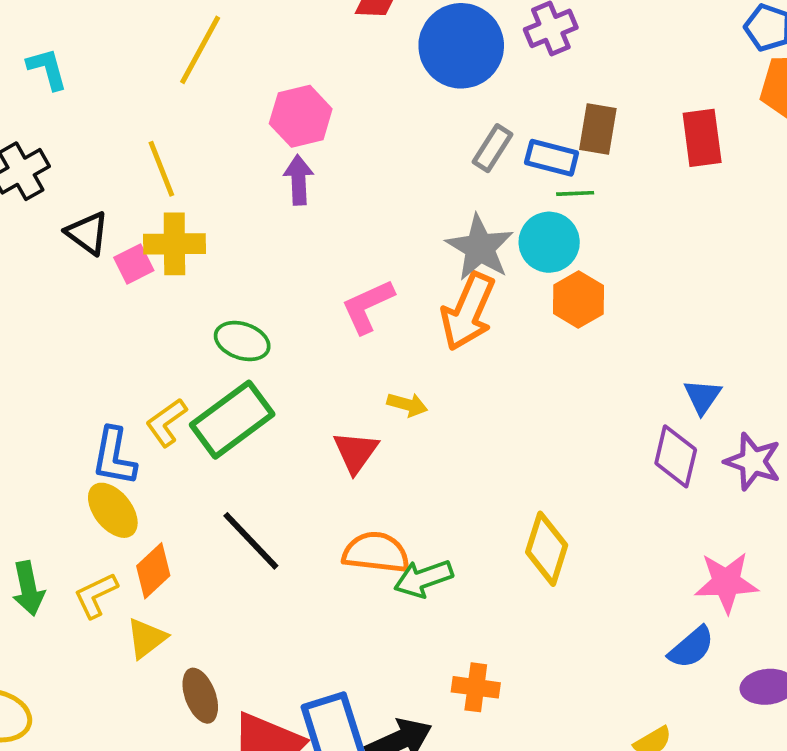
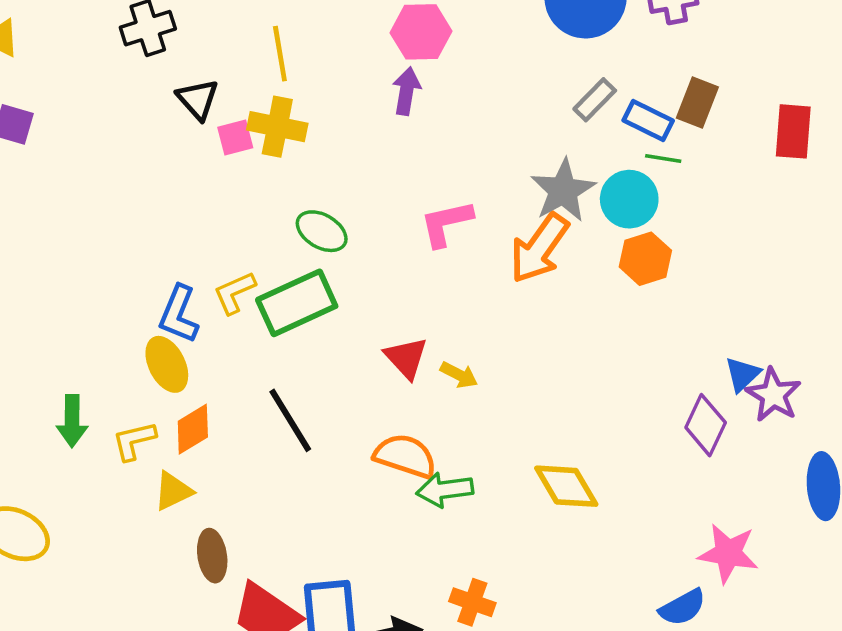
yellow arrow: (407, 405) -> (459, 375), moved
red triangle: (356, 452) -> (406, 358), turned -30
purple star: (753, 462) -> (773, 395), moved
yellow diamond: (547, 549) -> (566, 486), turned -60

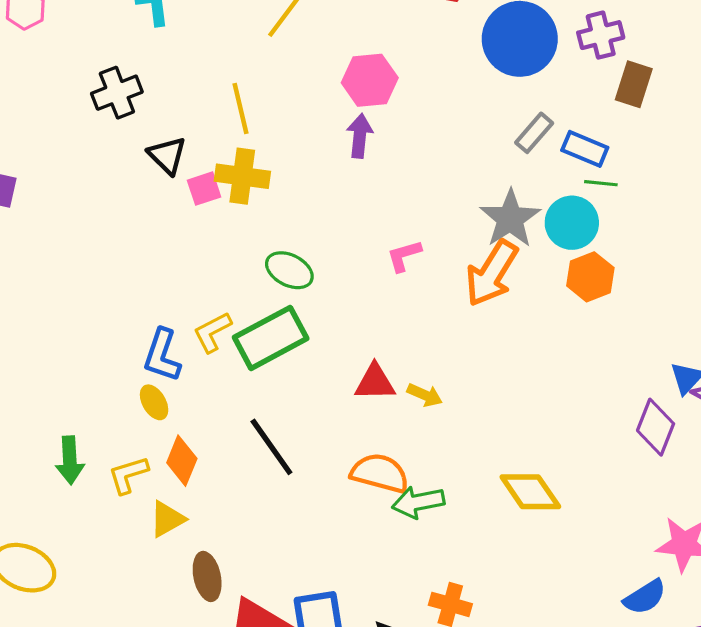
brown rectangle: (697, 103) -> (634, 84), moved
pink L-shape: (446, 223) -> (404, 256), size x0.7
red triangle: (406, 358) -> (375, 382), turned -45
yellow ellipse: (167, 364) -> (154, 402), size x0.7
orange diamond: (193, 429) -> (182, 461), turned -33

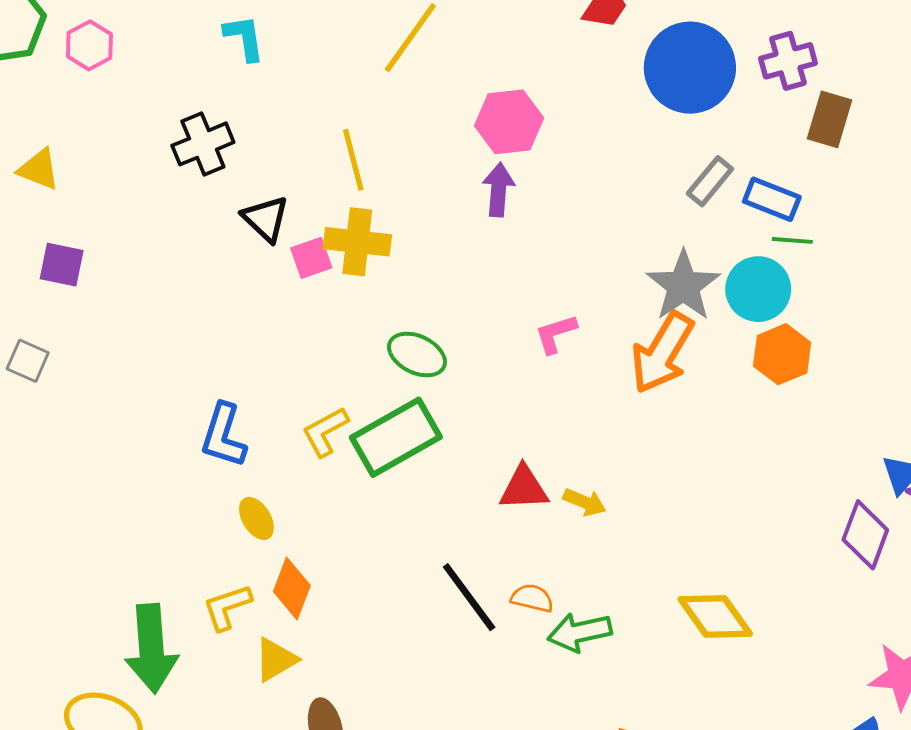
blue L-shape: (162, 355) -> (223, 435), moved
black line: (271, 447) -> (469, 597), moved
green arrow: (70, 460) -> (151, 649), moved, size x1.5
orange semicircle: (380, 473) -> (532, 598), size x0.6

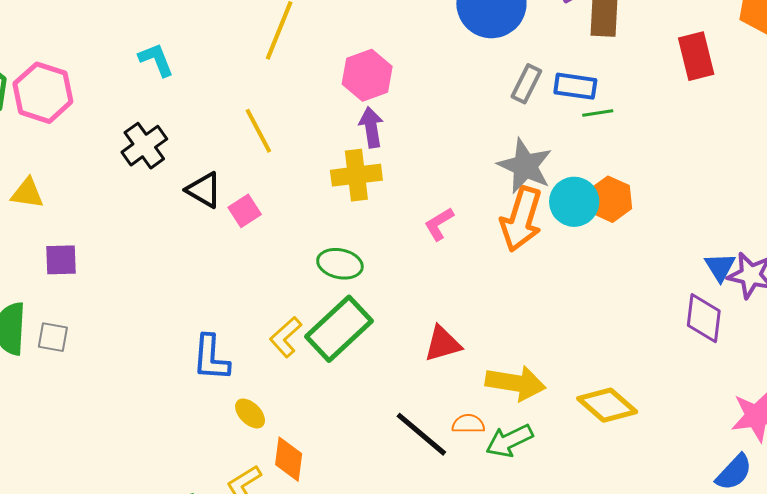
pink hexagon: (89, 45) -> (43, 93), size x1.6
yellow cross: (357, 242) -> (356, 175), moved
cyan circle: (758, 289) -> (574, 202), moved
yellow arrow: (585, 502) -> (516, 383), moved, size x1.8

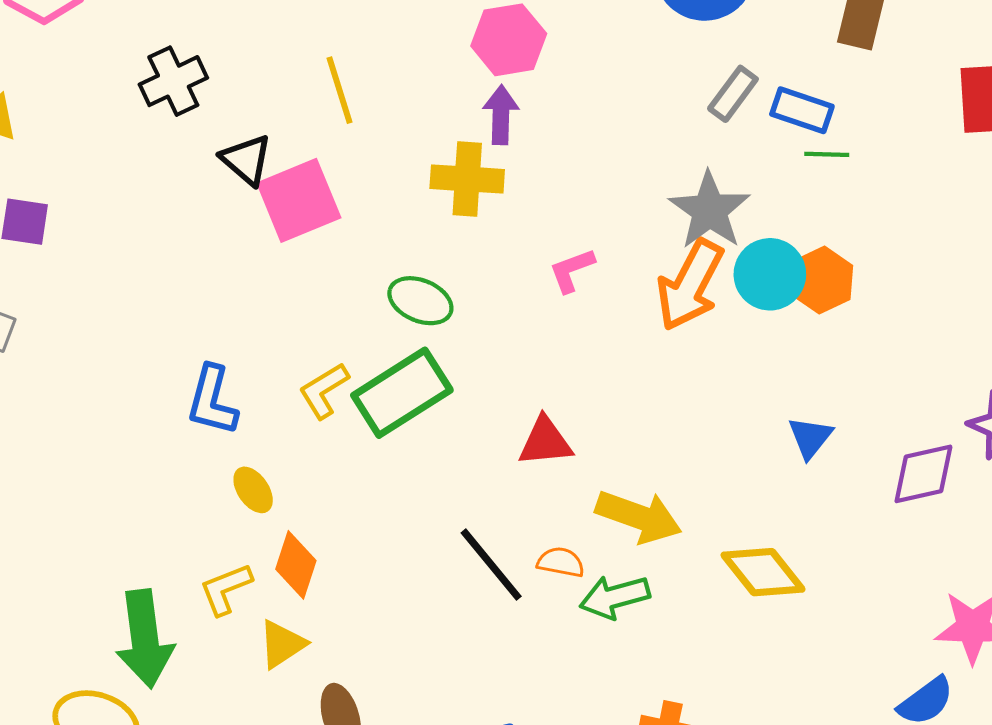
pink square: (245, 211) -> (299, 200), size x1.8
blue triangle: (720, 267) -> (810, 437), moved
purple diamond: (704, 318) -> (923, 474), turned 60

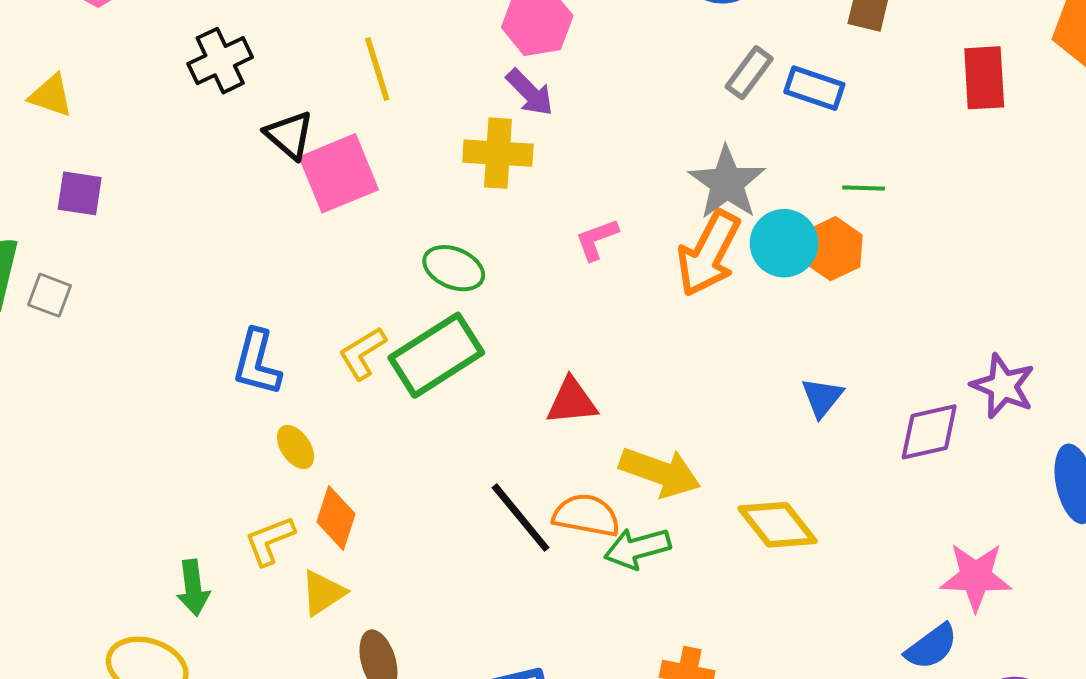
purple arrow: (501, 115) -> (530, 92), turned 134
green line: (827, 154) -> (864, 188), moved
orange semicircle: (561, 562) -> (586, 515), size x1.5
green arrow: (145, 639) -> (193, 588), size x0.6

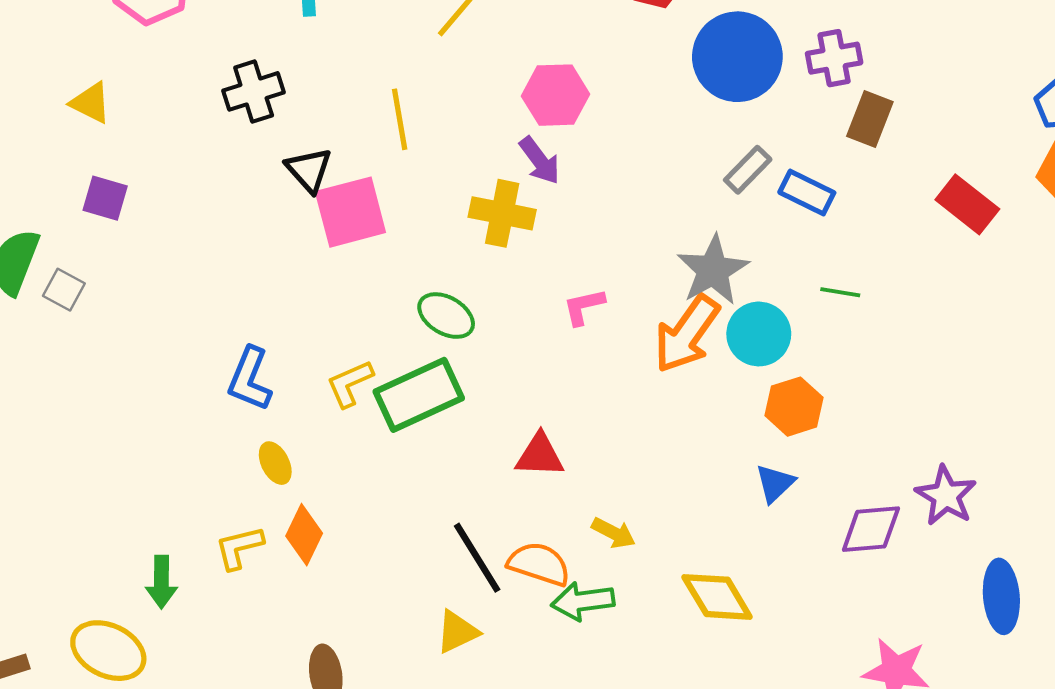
red rectangle: (984, 78) -> (967, 204), turned -56
orange hexagon: (833, 249) -> (794, 407), moved
yellow arrow: (660, 472) -> (614, 533), size x0.6
yellow triangle: (323, 593) -> (457, 632), moved

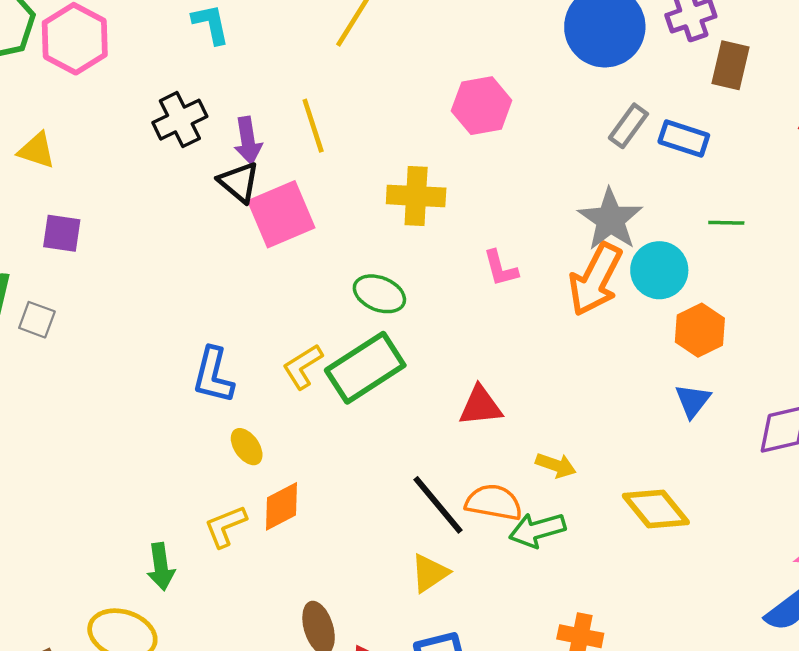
pink hexagon: (556, 95) -> (482, 106), moved
purple arrow: (540, 161) -> (248, 141), moved, turned 36
pink L-shape: (584, 307) -> (500, 268), turned -84
orange diamond: (304, 535) -> (281, 506), turned 45

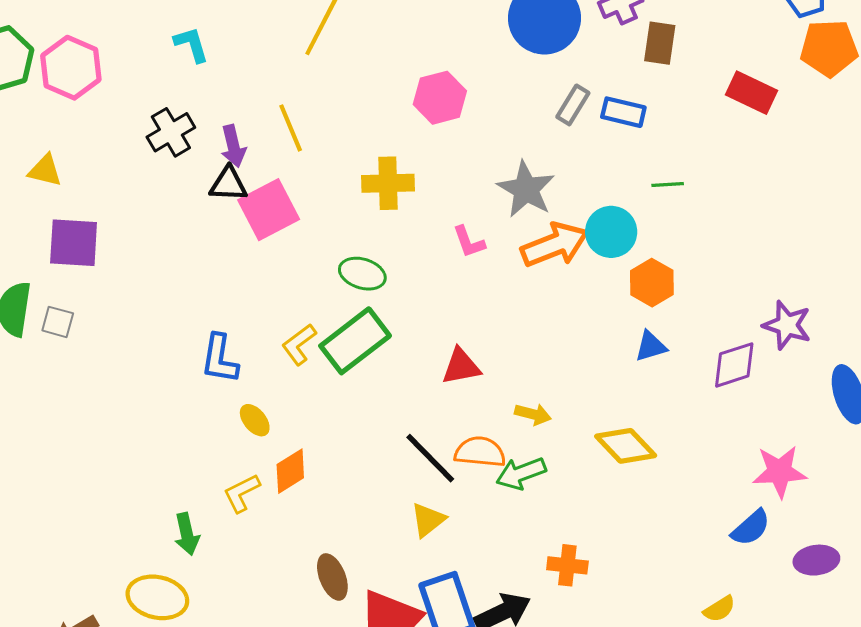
black triangle: (239, 182) -> (228, 184), turned -33
gray star: (610, 219) -> (526, 189), moved
purple square: (62, 233) -> (74, 243), size x1.5
orange arrow: (595, 279) -> (555, 245), turned -134
blue triangle: (693, 401) -> (651, 346), turned 40

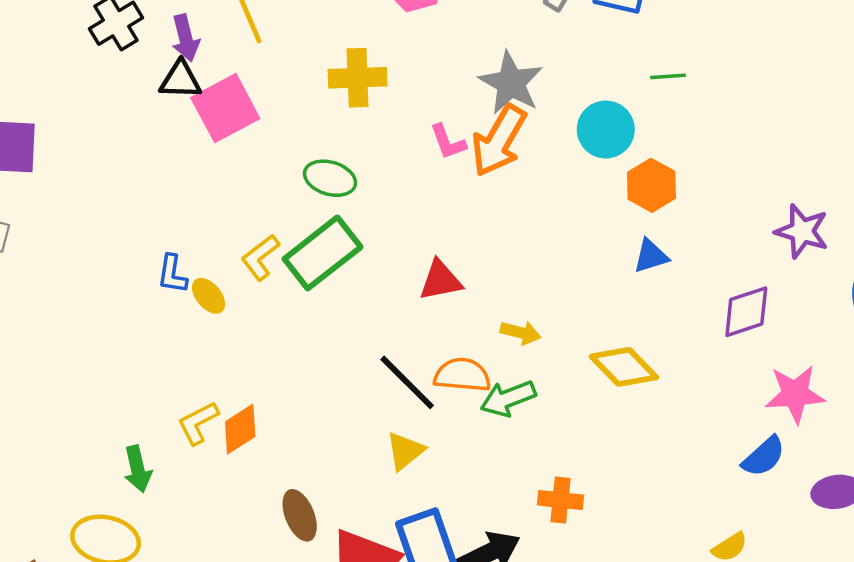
orange arrow: (555, 245) -> (499, 141), moved, turned 142
blue L-shape: (220, 359) -> (172, 274), size x0.7
purple diamond: (734, 365) -> (746, 312), moved
yellow ellipse: (255, 420) -> (209, 296), moved
orange diamond: (290, 471) -> (240, 429), moved

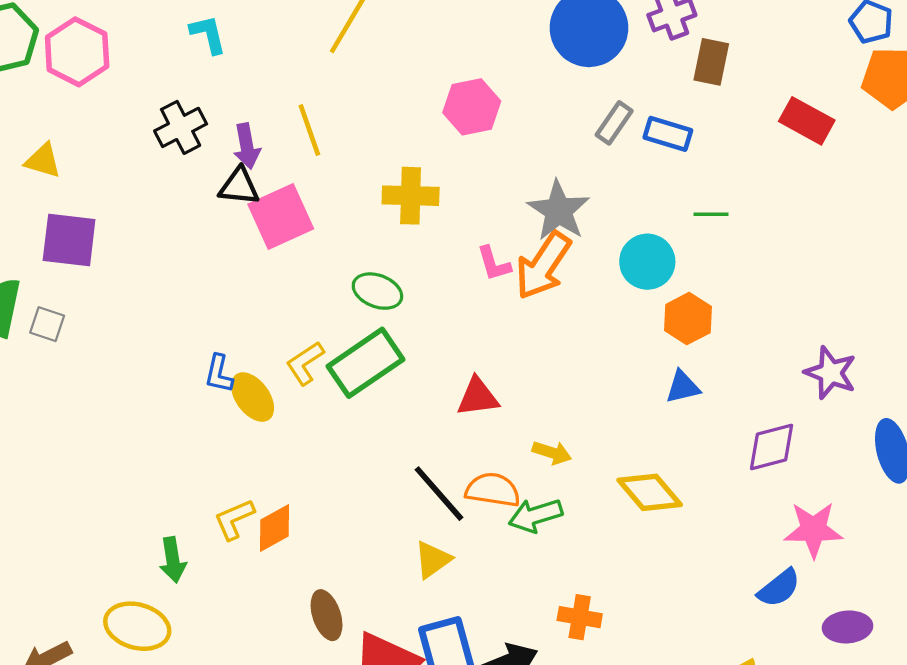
yellow ellipse: (209, 296) -> (253, 397), size x1.4

